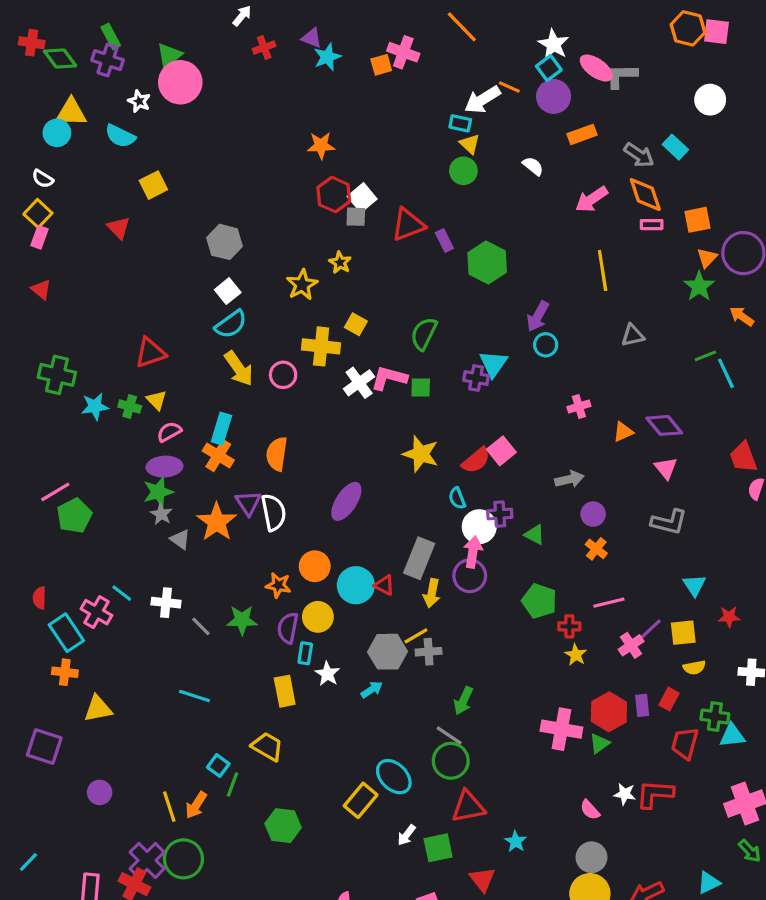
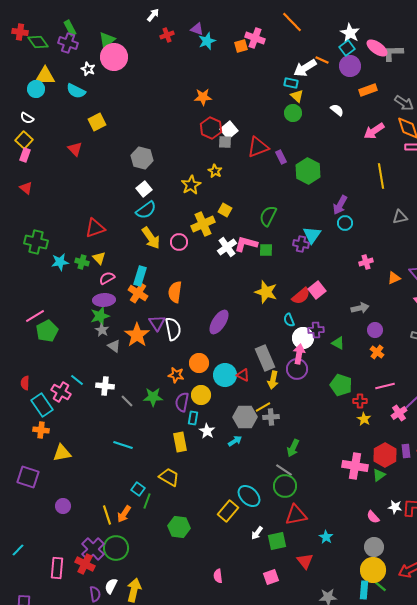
yellow cross: (321, 346) -> (203, 224), turned -30
gray rectangle: (419, 558) -> (265, 358), turned -45

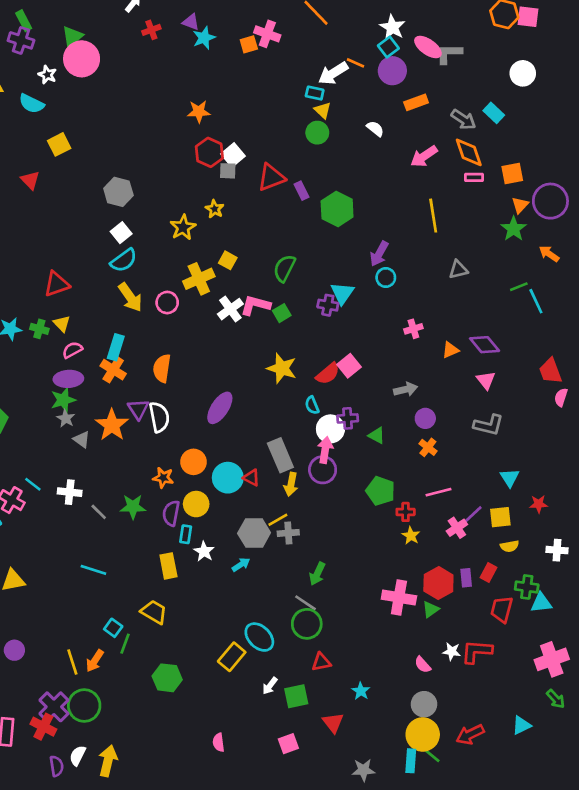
green square: (266, 250) -> (282, 313), turned -32
red triangle: (296, 515) -> (321, 662), size x0.7

